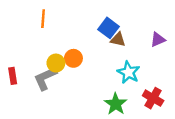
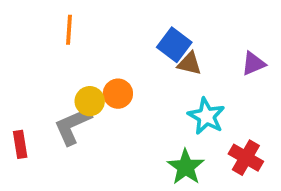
red rectangle: (13, 76) -> (20, 144), moved

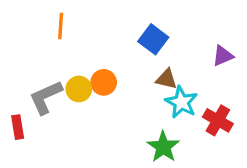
brown triangle: (189, 64) -> (167, 79), moved
gray L-shape: (73, 126) -> (46, 97), moved
red cross: (246, 158) -> (218, 120), moved

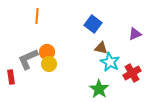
orange circle: (104, 82) -> (47, 52), moved
yellow circle: (79, 89) -> (49, 64), moved
red cross: (218, 120) -> (132, 73), turned 30

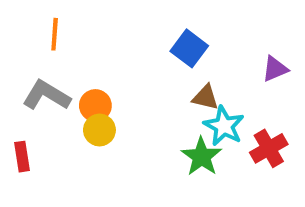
orange line: (37, 16) -> (55, 34), moved
gray L-shape: (28, 59) -> (46, 95), moved, turned 55
green star: (99, 89) -> (201, 157), moved

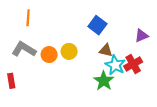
yellow circle: (99, 130) -> (69, 51), moved
red cross: (269, 148) -> (133, 64), moved

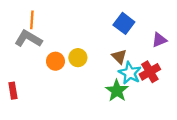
blue square: (97, 25) -> (124, 23), moved
gray L-shape: (24, 49) -> (28, 39), moved
brown triangle: (106, 50) -> (119, 56), turned 32

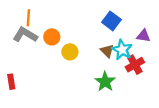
purple triangle: (159, 40) -> (143, 36), turned 32
orange circle: (55, 61) -> (52, 37), moved
cyan star: (130, 73) -> (122, 50), moved

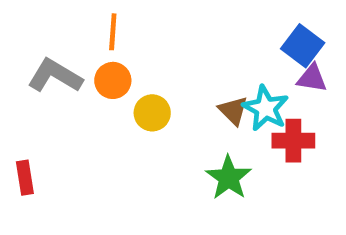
orange line: (28, 18) -> (113, 32), moved
blue square: (111, 21) -> (303, 46), moved
red cross: (135, 65) -> (293, 141), turned 30

